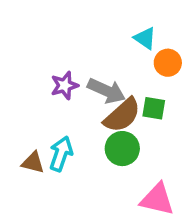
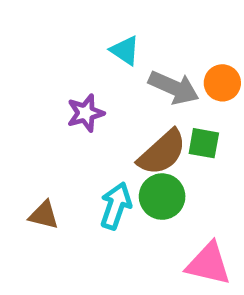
cyan triangle: (145, 38) -> (125, 50), moved
gray arrow: (106, 91) -> (174, 88), moved
cyan arrow: (61, 154) -> (116, 206), moved

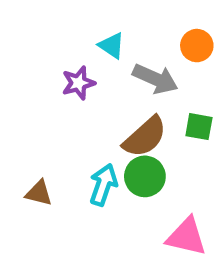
orange circle: (222, 83) -> (197, 46), moved
purple star: (86, 113) -> (78, 83), moved
green square: (204, 143) -> (199, 127), moved

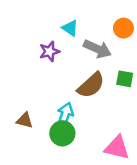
green circle: (145, 176) -> (62, 133), moved

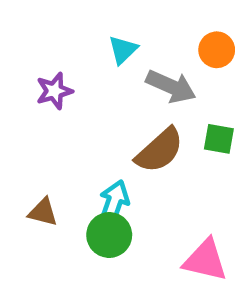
cyan triangle: (70, 28) -> (123, 50), turned 42
purple star: (49, 51) -> (54, 91), moved

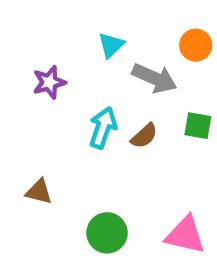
brown semicircle: (160, 150) -> (144, 136), size x0.6
cyan arrow: (114, 203) -> (103, 128), moved
green circle: (109, 235) -> (107, 233), moved

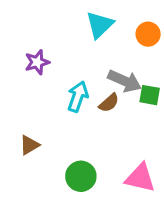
cyan triangle: (111, 45) -> (100, 25), moved, size x1.4
gray arrow: (154, 78) -> (125, 81), moved
brown triangle: (39, 192) -> (29, 145), turned -45

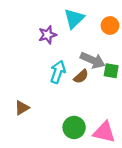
purple star: (37, 62) -> (47, 35), moved
green circle: (81, 176) -> (74, 127), moved

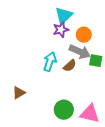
orange circle: (110, 25) -> (84, 35), moved
purple star: (47, 35) -> (61, 30), moved

